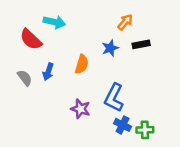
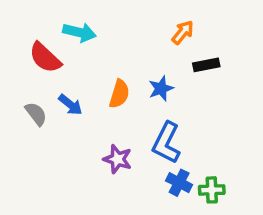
blue star: (110, 48) -> (161, 88), moved
blue arrow: (48, 72) -> (70, 105), turned -70

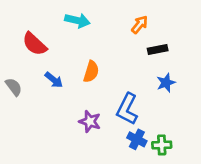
cyan arrow: (79, 32) -> (77, 20), moved
blue star: (161, 88) -> (166, 83), moved
gray semicircle: (36, 114) -> (14, 87), moved

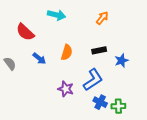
black rectangle: (158, 49) -> (99, 50), moved
blue L-shape: (127, 109) -> (93, 80), turned -150

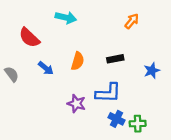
orange arrow: (102, 18) -> (132, 21), moved
blue star: (121, 61) -> (152, 71), moved
blue L-shape: (93, 80) -> (108, 93), turned 35

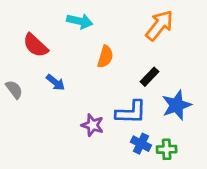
orange arrow: (132, 21) -> (159, 25), size x1.6
black rectangle: (115, 59) -> (149, 77), moved, turned -35
orange semicircle: (78, 61) -> (105, 57), moved
blue star: (152, 71) -> (177, 105), moved, size x1.5

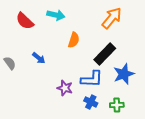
red semicircle: (36, 45) -> (25, 21), moved
black rectangle: (149, 77) -> (105, 54), size x1.6
blue cross: (141, 144) -> (91, 102), moved

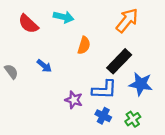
blue star: (124, 74) -> (141, 84), turned 30
green cross: (117, 105) -> (133, 119), turned -32

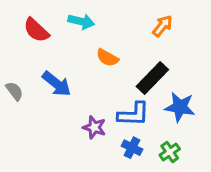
orange arrow: (127, 20) -> (162, 26), size x0.7
orange semicircle: (84, 45) -> (107, 58), turned 102
blue arrow: (44, 66) -> (57, 84), size x1.5

